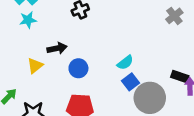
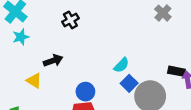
yellow triangle: (35, 66) -> (34, 81), turned -42
blue circle: (78, 68) -> (85, 92), moved

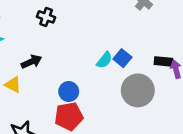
black cross: (70, 20) -> (46, 17), turned -35
blue square: (129, 83) -> (122, 58), moved

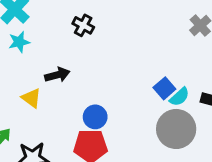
cyan semicircle: (104, 60) -> (179, 97), moved

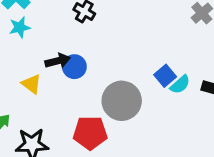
blue circle: (95, 117) -> (74, 67), moved
gray circle: (176, 129) -> (122, 101), moved

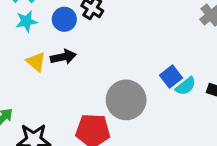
blue circle: (74, 67) -> (64, 19), moved
yellow triangle: (31, 84) -> (36, 62), moved

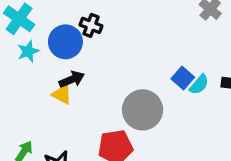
blue circle: (64, 19) -> (65, 42), size x1.4
yellow triangle: (36, 62) -> (62, 94), moved

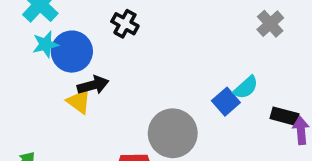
blue circle: (65, 42) -> (72, 52), moved
cyan semicircle: (199, 85) -> (246, 87), moved

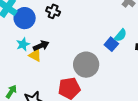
cyan star: (45, 44) -> (23, 44), moved
blue circle: (72, 52) -> (25, 18), moved

